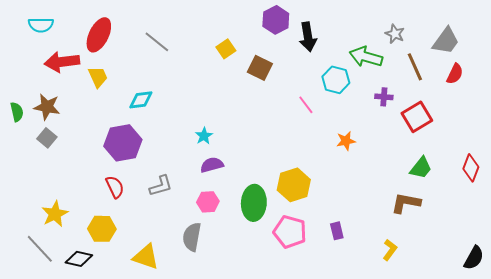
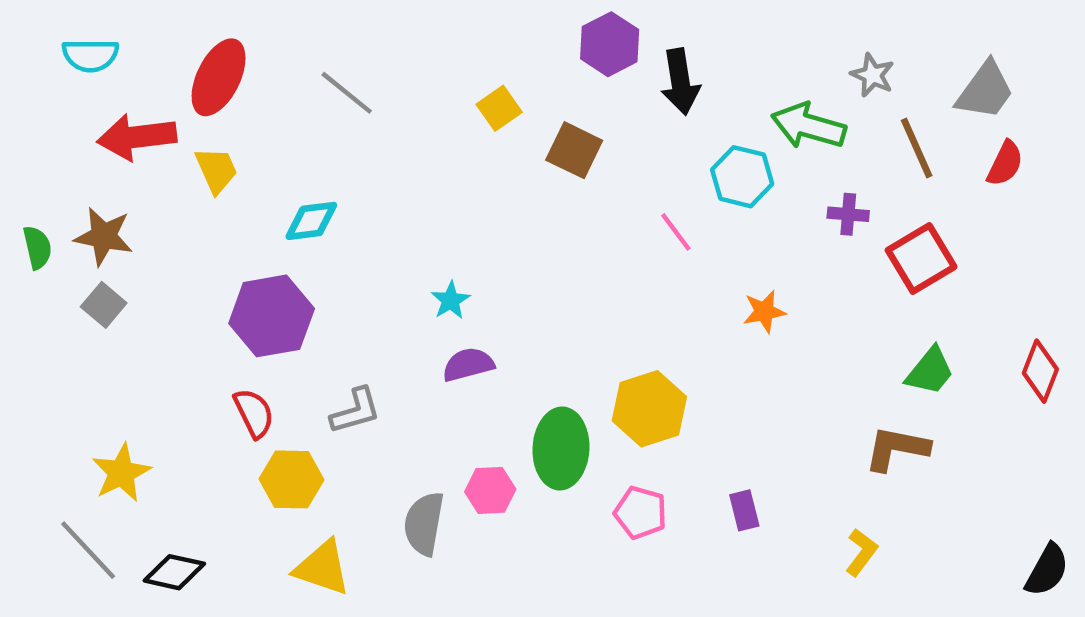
pink hexagon: (208, 202) -> (490, 490), moved
yellow hexagon: (102, 229) -> (291, 479), moved
pink pentagon: (290, 232) -> (641, 513), size x0.7

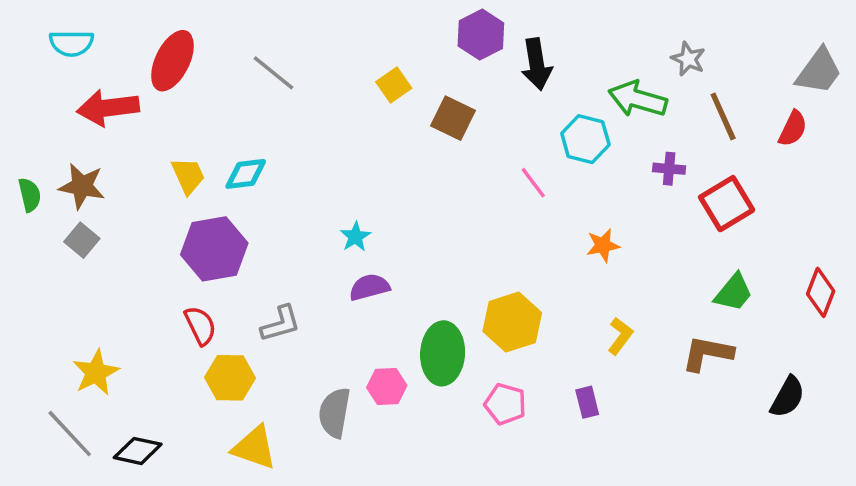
gray trapezoid: (985, 91) -> (819, 71), moved
yellow trapezoid: (216, 170) -> (188, 176), moved
yellow L-shape: (861, 552) -> (620, 336), moved
black semicircle: (1047, 570) -> (788, 397), moved

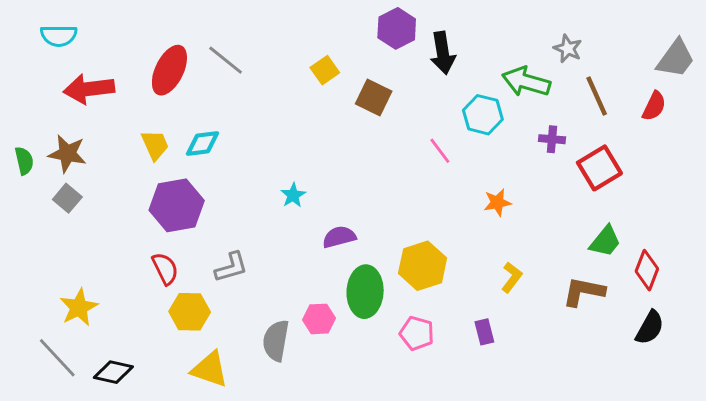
red ellipse: (172, 61) -> (169, 70), moved
purple semicircle: (369, 287) -> (339, 237), moved
red diamond: (821, 292) -> (647, 270), moved

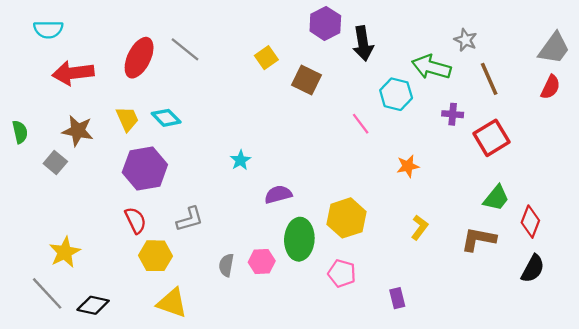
red semicircle: (654, 106) -> (550, 87), moved
cyan diamond: (203, 143) -> (166, 118), turned 52
brown star: (67, 154) -> (78, 131), moved
purple rectangle: (484, 332) -> (397, 298), moved
gray semicircle: (276, 341) -> (226, 265), moved, size x0.7

